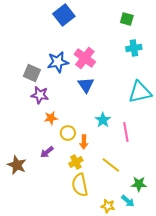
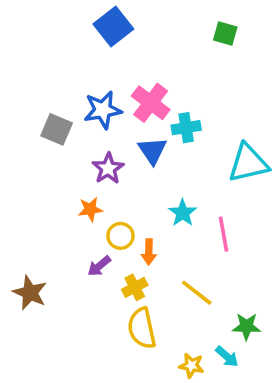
cyan cross: (134, 48) -> (186, 128), moved
purple star: (40, 95) -> (108, 168), moved, turned 30
purple arrow: (47, 152) -> (99, 266), moved

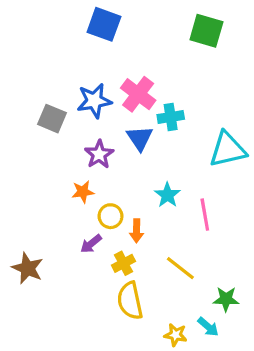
blue square: (113, 26) -> (104, 24), turned -32
green square: (225, 34) -> (206, 31), size x1.5

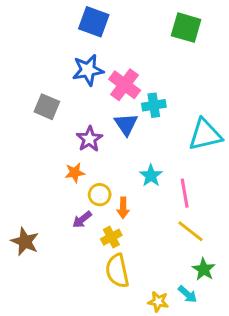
blue star: (94, 101) -> (88, 70), moved
yellow line: (180, 268) -> (190, 231), moved
green star: (226, 299) -> (204, 269), turned 30

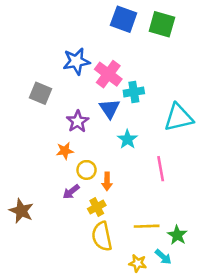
blue square: (94, 22) -> (124, 19), moved
cyan star: (151, 176) -> (127, 139), moved
yellow line: (190, 231) -> (147, 226), moved, turned -40

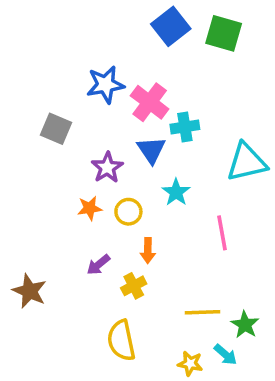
blue square: (124, 19) -> (171, 26), turned 32
yellow circle: (87, 170) -> (128, 212), moved
yellow semicircle: (102, 236) -> (121, 341), moved

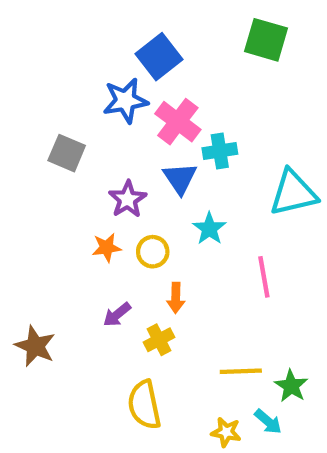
blue square: (171, 26) -> (159, 57), moved

